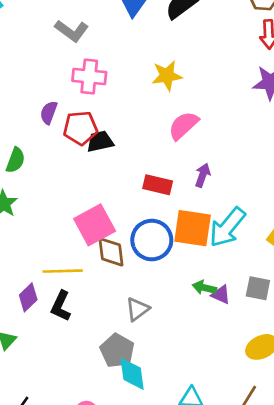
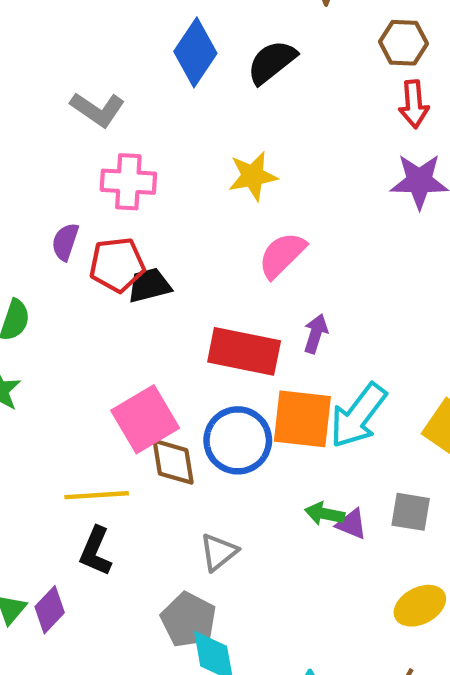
red rectangle: (158, 185) -> (244, 351), size x1.5
purple diamond: (28, 297) -> (50, 610), moved

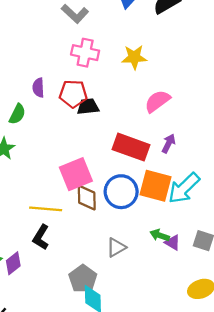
yellow star: (253, 176) -> (134, 57), moved
purple semicircle: (65, 242) -> (38, 88), moved, turned -30
gray triangle: (219, 552) -> (116, 247), moved

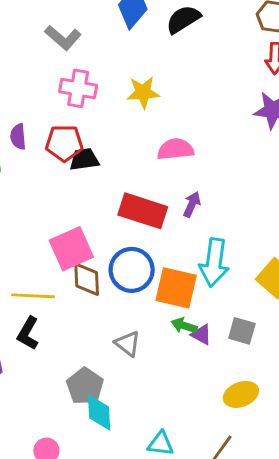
pink semicircle: (157, 101) -> (175, 149), turned 32
orange square: (155, 186) -> (176, 288), moved
cyan arrow: (184, 188) -> (214, 263), turned -36
gray triangle: (116, 247) -> (128, 344), turned -50

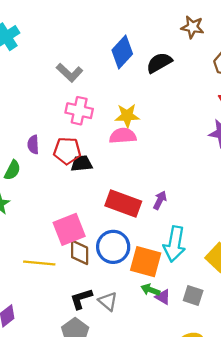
pink semicircle: (175, 149) -> (123, 136), moved
black L-shape: (28, 333) -> (81, 299), moved, turned 40

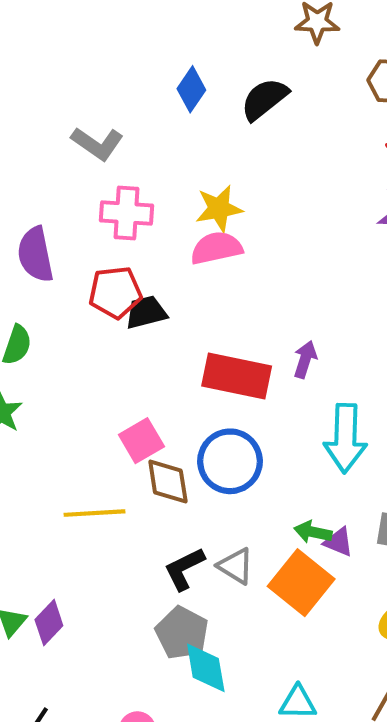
blue diamond: (122, 52) -> (191, 89), size x0.7
purple semicircle: (33, 145) -> (35, 254), moved, size x1.5
pink square: (69, 229) -> (141, 441), size x0.7
orange square: (146, 262) -> (301, 583), moved, turned 32

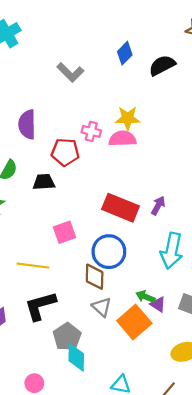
pink cross: (126, 213) -> (91, 131), moved, size x0.7
black trapezoid: (146, 312) -> (44, 182), moved
brown diamond: (168, 481) -> (95, 277), moved
black L-shape: (184, 569) -> (40, 306), moved, size x1.4

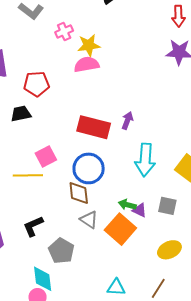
pink cross: (91, 131) -> (64, 31), moved, turned -30
yellow line: (33, 266) -> (28, 175), moved
black L-shape: (40, 306) -> (33, 226), size x0.7
cyan diamond: (76, 357) -> (43, 279), moved

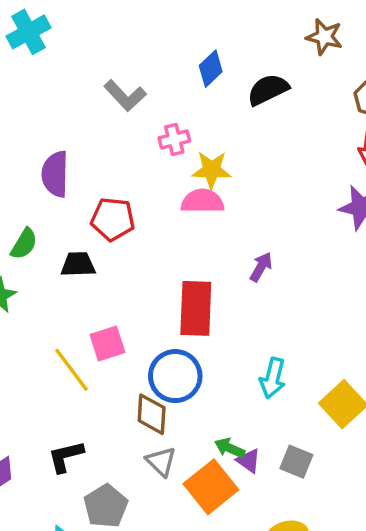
purple arrow: (127, 121) -> (261, 267), moved
red rectangle: (94, 127) -> (196, 308), turned 68
cyan arrow: (145, 160) -> (273, 378), size x0.7
yellow line: (28, 175) -> (72, 370), turned 44

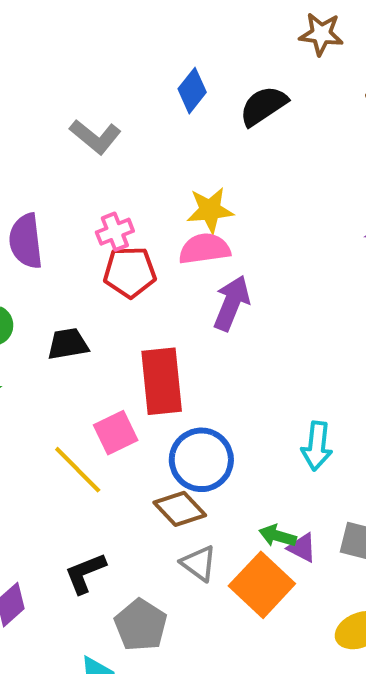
pink cross: (174, 139) -> (115, 232), moved
red pentagon: (113, 219) -> (130, 272), moved
purple arrow: (261, 267) -> (232, 303), moved, size x1.5
red rectangle: (196, 308) -> (162, 381), moved
brown diamond: (152, 414) -> (180, 509), turned -39

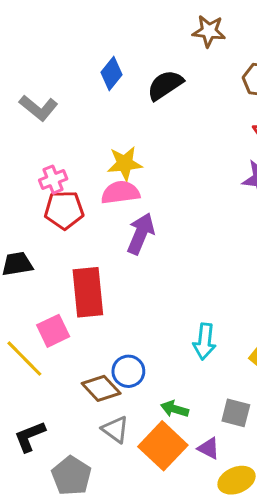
blue circle: (201, 460) -> (128, 371), moved, size x0.7
purple triangle: (302, 548) -> (209, 448), moved

